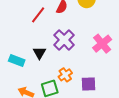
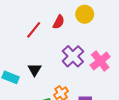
purple cross: (64, 40) -> (73, 56), moved

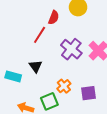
red line: (34, 30) -> (40, 35), moved

